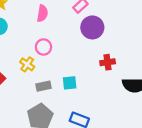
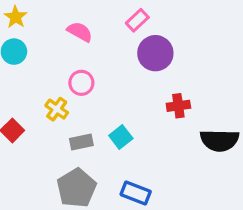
pink semicircle: (42, 13) -> (80, 32), turned -70
cyan square: (70, 83) -> (121, 137), turned -32

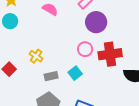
pink circle: (81, 83) -> (85, 49), moved
red cross: (178, 106) -> (110, 54), size x1.6

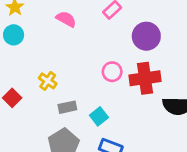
purple circle: (96, 22) -> (146, 36), moved
cyan square: (75, 73) -> (99, 116), moved

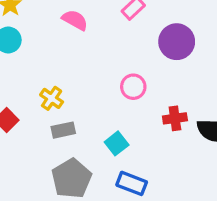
red cross: (145, 78) -> (175, 118), moved, size x0.6
gray rectangle: (67, 107) -> (63, 130), moved

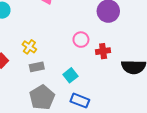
red cross: (175, 118) -> (103, 51), moved

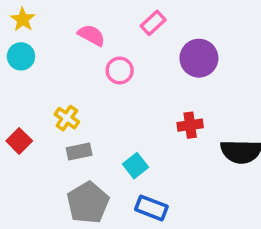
pink circle: (81, 40) -> (120, 70), moved

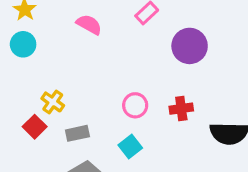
pink circle: (120, 70) -> (135, 105), moved
yellow cross: (67, 118) -> (53, 102), moved
red square: (19, 141) -> (35, 127), moved

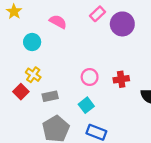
cyan circle: (23, 44) -> (32, 42), moved
purple circle: (190, 46) -> (122, 24), moved

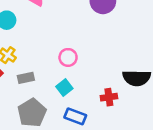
red cross: (121, 79) -> (109, 97), moved

